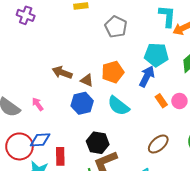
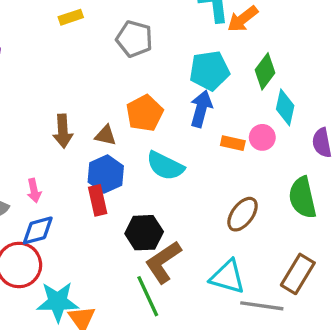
brown arrow: (62, 73) -> (63, 131), turned -102
orange rectangle: (161, 101) -> (233, 143), turned -32
pink arrow: (38, 104) -> (34, 191), turned -144
blue diamond: (40, 140) -> (38, 230), moved
red rectangle: (60, 156) -> (98, 200), moved

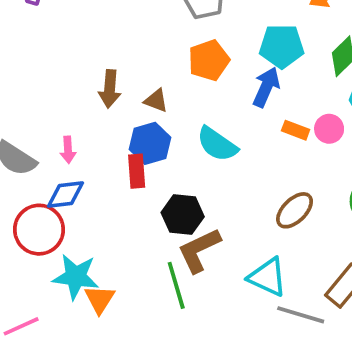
orange pentagon: (145, 113) -> (209, 60), moved

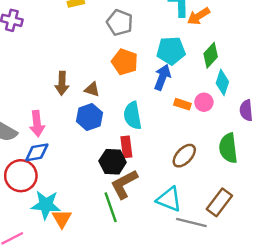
orange pentagon: (209, 60) -> (125, 62), turned -30
cyan semicircle: (217, 144) -> (133, 116), turned 48
pink arrow: (68, 150) -> (37, 124), size x1.5
red rectangle: (137, 171) -> (126, 147), moved

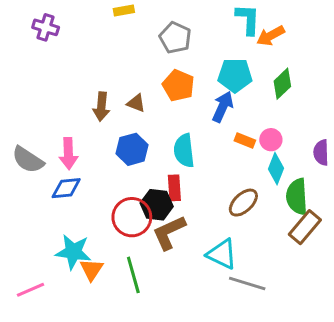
cyan diamond: (222, 82) -> (276, 169), moved
brown triangle: (92, 89) -> (136, 103), moved
red circle: (21, 176) -> (132, 217), moved
brown rectangle: (219, 202) -> (305, 227), moved
green line: (111, 207) -> (133, 275), moved

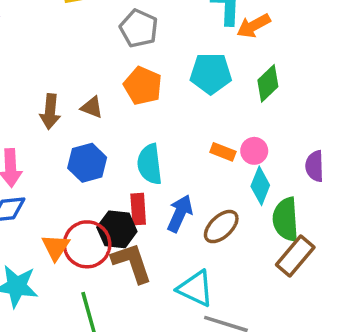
blue arrow: (223, 107) -> (180, 213), moved
brown L-shape: (169, 232) -> (132, 263), turned 96
orange triangle: (92, 270) -> (56, 247), moved

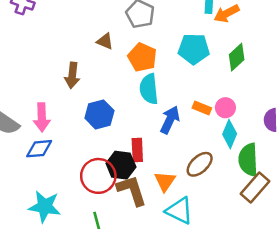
brown triangle: (92, 107) -> (105, 41), moved
cyan semicircle: (150, 164) -> (149, 89), moved
blue arrow: (180, 213) -> (170, 120), moved
orange triangle: (56, 247) -> (165, 181), moved

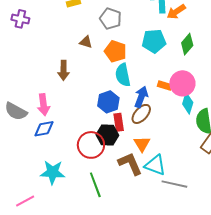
pink circle: (225, 108) -> (182, 83), size x1.6
blue hexagon: (99, 114) -> (108, 102), moved
brown ellipse: (200, 164) -> (141, 114), moved
brown L-shape: (132, 190) -> (130, 164), moved

